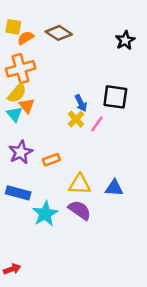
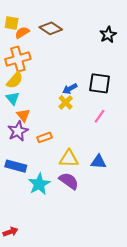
blue arrow: (81, 103) -> (70, 89), turned 88
orange triangle: (27, 106) -> (23, 115), moved
pink line: (97, 124) -> (100, 116), moved

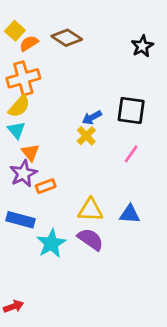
yellow square: (12, 23) -> (15, 31), turned 32
orange rectangle: (44, 137) -> (46, 186), moved

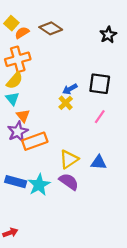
orange rectangle: (46, 186) -> (35, 141), size x1.6
yellow triangle: (90, 210) -> (69, 159), turned -36
blue rectangle: (21, 220) -> (16, 182), moved

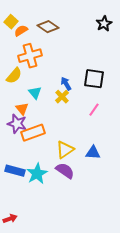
black star: (108, 35) -> (104, 24), moved
orange cross: (18, 59) -> (30, 56), moved
blue arrow: (70, 89) -> (66, 84), turned 88
cyan triangle: (12, 99) -> (35, 93), moved
purple star: (18, 132) -> (17, 124), turned -30

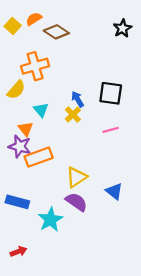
orange semicircle: (21, 31) -> (34, 19), moved
pink line: (94, 110) -> (111, 130), turned 40
blue triangle: (93, 153) -> (114, 191), moved, turned 35
cyan star: (37, 174) -> (50, 220), moved
red arrow: (10, 219) -> (19, 252), moved

